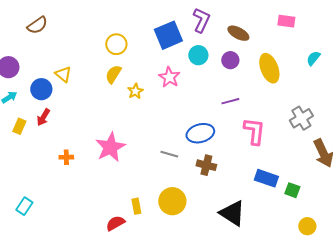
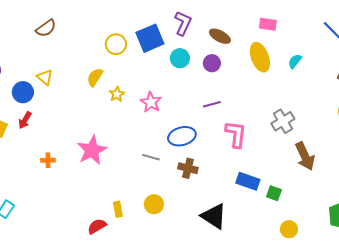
brown semicircle: (37, 25) -> (46, 28), moved
yellow circle: (116, 44) -> (116, 44), moved
yellow ellipse: (269, 68) -> (260, 57), moved
pink star: (169, 77) -> (151, 102), moved
yellow circle: (172, 201) -> (154, 204), size x0.7

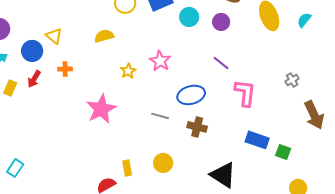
yellow semicircle: (95, 77) -> (104, 36), turned 42
yellow star: (117, 94) -> (128, 71), moved
purple line: (212, 104) -> (221, 63), turned 54
gray cross: (283, 121) -> (292, 80), size x0.6
orange cross: (48, 160) -> (65, 69), moved

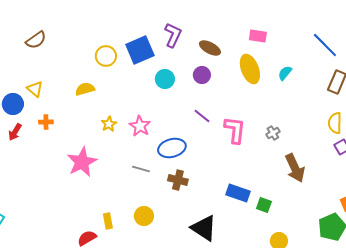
cyan circle: (189, 17) -> (165, 79), moved
pink star: (160, 61) -> (140, 126), moved
pink L-shape: (245, 93) -> (235, 130), moved

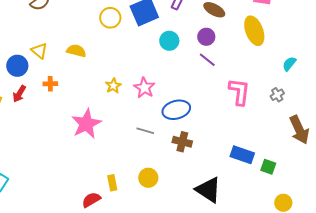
cyan semicircle: (285, 73) -> (289, 64), moved
yellow semicircle: (85, 89) -> (76, 51), moved, turned 30
purple line: (202, 116) -> (207, 60), moved

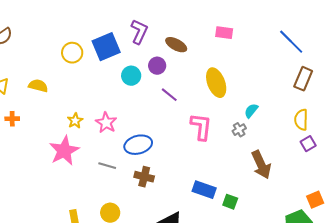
yellow ellipse: (254, 31) -> (216, 83), moved
purple circle: (206, 37) -> (157, 66), moved
cyan semicircle: (289, 64) -> (251, 111), moved
pink star: (86, 124) -> (64, 151), moved

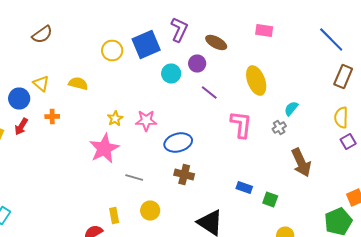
pink star: (106, 123) -> (146, 120), turned -30
gray line: (107, 166) -> (134, 178), moved
blue rectangle: (204, 190) -> (244, 188), size x0.7

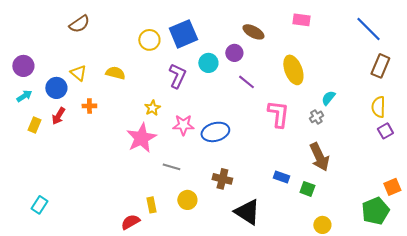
purple L-shape: (179, 30) -> (177, 76), moved
pink star: (146, 120) -> (183, 125), moved
brown arrow: (301, 162) -> (319, 157), moved
brown cross: (184, 174) -> (222, 179), moved

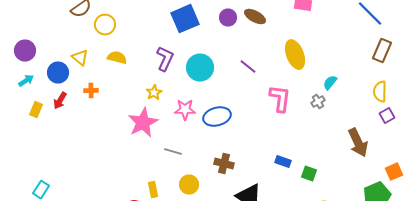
yellow circle: (149, 40) -> (105, 25), moved
purple circle: (234, 53) -> (228, 18), moved
cyan circle: (208, 63) -> (200, 68), moved, size x1.4
purple L-shape: (177, 76) -> (165, 59), moved
brown arrow: (319, 157) -> (358, 143), moved

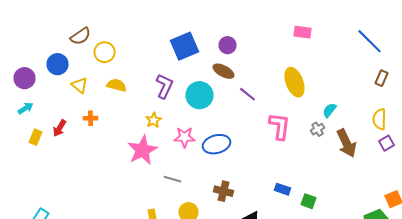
brown ellipse: (255, 17) -> (224, 71), moved
brown rectangle: (382, 51) -> (382, 78), size x0.7
blue circle: (58, 73) -> (58, 64), moved
brown arrow: (358, 143) -> (346, 143), moved

